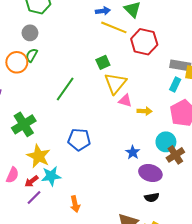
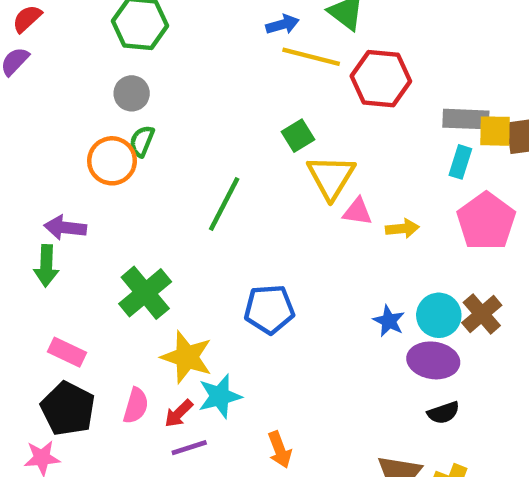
cyan circle: (166, 142) -> (439, 315), moved
purple line: (34, 197) -> (189, 448), turned 35

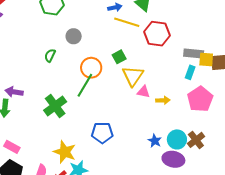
gray circle: (132, 93) -> (74, 36), moved
orange circle: (112, 161) -> (91, 68), moved
green cross: (145, 293) -> (55, 106), moved

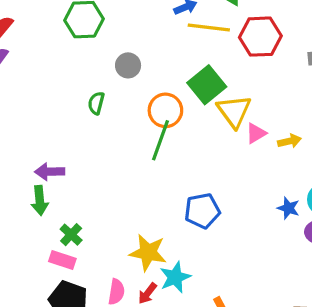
green square: (119, 57) -> (207, 85), size x1.6
pink triangle: (143, 92) -> (256, 133), turned -32
green cross: (55, 106) -> (71, 235), moved, size x0.6

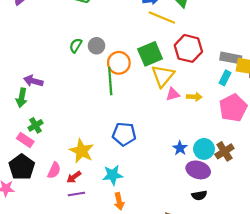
red hexagon: (260, 37) -> (188, 48), moved
gray circle: (128, 65) -> (97, 46), moved
green line: (160, 140) -> (110, 81), turned -40
yellow arrow: (289, 141) -> (194, 97), moved
cyan star: (175, 277) -> (113, 175), moved

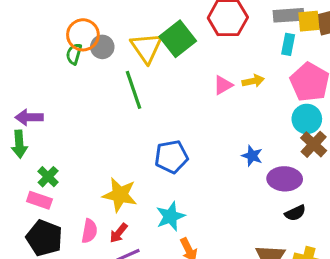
orange circle: (119, 63) -> (83, 35), moved
yellow triangle: (163, 76) -> (147, 48), moved
cyan circle: (204, 149) -> (307, 119), moved

